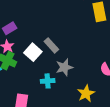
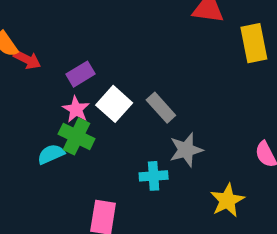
white square: (33, 52) -> (114, 104), moved

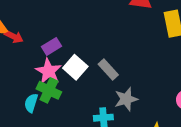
pink star: (76, 109) -> (48, 71), size x1.4
cyan semicircle: (51, 154) -> (31, 103), turned -48

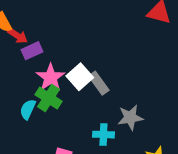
purple rectangle: (51, 46) -> (32, 51), moved
gray rectangle: (108, 70) -> (99, 83), moved

